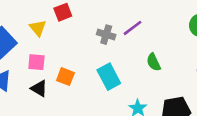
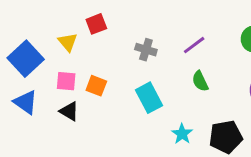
purple line: (133, 28) -> (194, 45), moved
orange square: (65, 77) -> (96, 86), moved

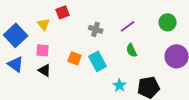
orange square: (96, 86) -> (75, 58), moved

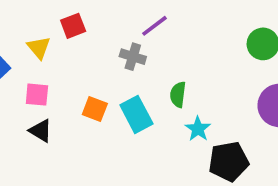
purple line: (128, 26) -> (154, 26), moved
green semicircle: (132, 50) -> (178, 95), moved, turned 32
cyan star: (120, 85) -> (198, 129), moved

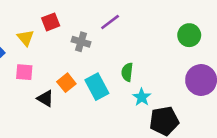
gray cross: (133, 57) -> (81, 42), moved
orange square: (95, 109) -> (66, 83), turned 30
black triangle: (41, 131) -> (45, 98), moved

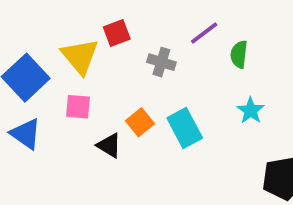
yellow triangle: (26, 38) -> (80, 56), size x1.5
green semicircle: (127, 72) -> (239, 54), moved
cyan star: (142, 97) -> (251, 111), moved

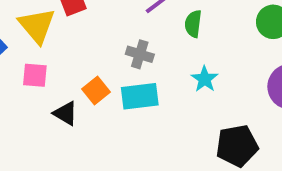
gray cross: (161, 62) -> (140, 54), moved
cyan rectangle: (185, 128) -> (140, 96), turned -69

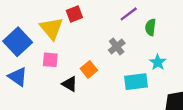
gray cross: (140, 54) -> (117, 47), turned 35
cyan rectangle: (140, 96) -> (136, 82), moved

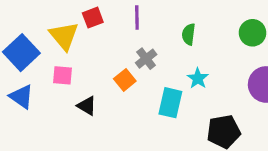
purple line: (129, 14) -> (137, 18), moved, turned -54
orange square: (89, 69) -> (125, 80), moved
cyan rectangle: (136, 82) -> (170, 103), turned -70

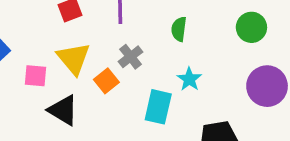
yellow triangle: (64, 36) -> (73, 58), moved
black triangle: (87, 106) -> (63, 110), size x1.4

